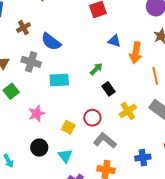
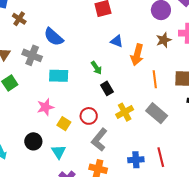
brown cross: (23, 28) -> (19, 19), moved, turned -32
green arrow: (96, 69) -> (96, 68), turned 96
pink star: (37, 114) -> (45, 107), moved
gray L-shape: (105, 140) -> (99, 140), turned -95

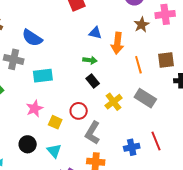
green arrow: (96, 68) -> (90, 60), moved, turned -40

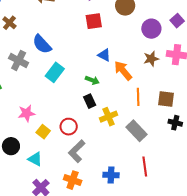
orange arrow: (117, 43) -> (123, 71), turned 120
cyan rectangle: (43, 76) -> (55, 72), moved, turned -60
yellow cross: (113, 102) -> (109, 117), moved
red line: (156, 141) -> (145, 167), moved
cyan triangle: (54, 151) -> (35, 159), turned -35

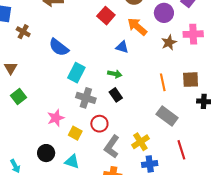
red square: (94, 21) -> (106, 16), turned -30
gray cross: (19, 61) -> (86, 98), moved
orange arrow: (123, 71) -> (137, 27), moved
yellow cross: (109, 117) -> (140, 142), moved

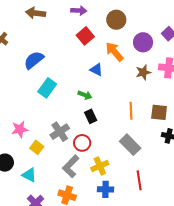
blue semicircle: (59, 47) -> (34, 60), turned 95
black rectangle: (116, 95) -> (91, 116), moved
gray cross: (86, 98) -> (60, 132), moved, turned 30
red circle: (99, 124) -> (82, 143), moved

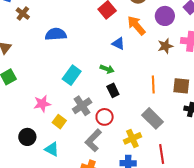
blue semicircle: (34, 60) -> (56, 34), turned 35
cyan rectangle: (47, 88) -> (72, 75), moved
yellow cross: (100, 166) -> (132, 138), moved

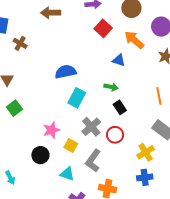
blue semicircle: (56, 34) -> (66, 72), moved
black circle: (27, 137) -> (40, 155), moved
gray L-shape: (93, 140) -> (93, 161), moved

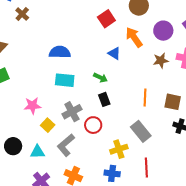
cyan rectangle: (77, 98) -> (65, 80), turned 54
black circle: (40, 155) -> (13, 146), moved
cyan triangle: (67, 174) -> (37, 152), turned -35

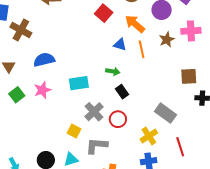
brown cross: (22, 14) -> (21, 30), size x1.5
blue semicircle: (60, 52) -> (44, 60), moved
orange line: (145, 98) -> (142, 49), moved
pink star: (32, 106) -> (42, 90), moved
gray L-shape: (66, 145) -> (97, 146), turned 60

